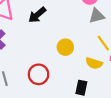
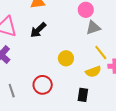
yellow semicircle: (94, 63) -> (93, 72), turned -35

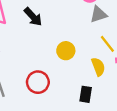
black arrow: (38, 30) -> (33, 17), turned -90
yellow semicircle: (93, 72) -> (98, 67), turned -91

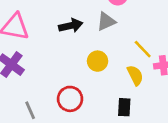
gray triangle: (98, 14) -> (106, 21), moved
black arrow: (33, 17) -> (71, 26), moved, turned -54

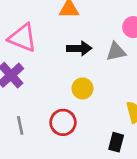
yellow circle: (98, 61) -> (82, 88), moved

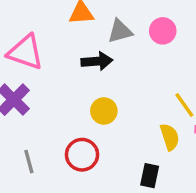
gray triangle: (116, 52) -> (120, 31), moved

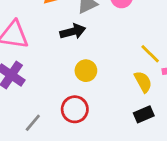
gray line: (29, 162) -> (33, 123), turned 66
black rectangle: (150, 176) -> (144, 114), moved, turned 66

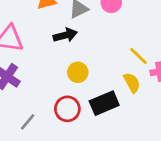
black rectangle: (144, 114) -> (104, 103), moved, size x1.5

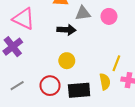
yellow line: (138, 56) -> (116, 63), turned 49

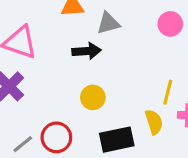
pink circle: (109, 16) -> (170, 24), moved
red circle: (50, 86) -> (56, 137), moved

